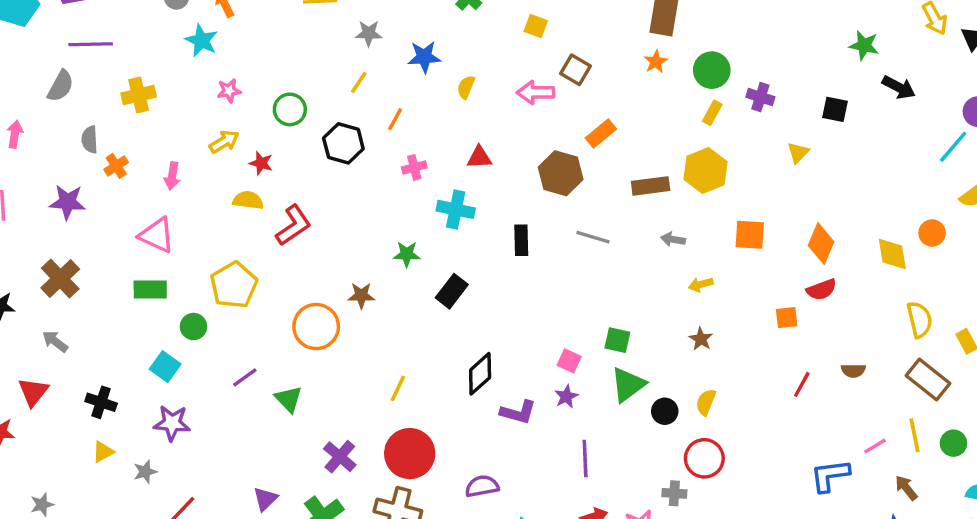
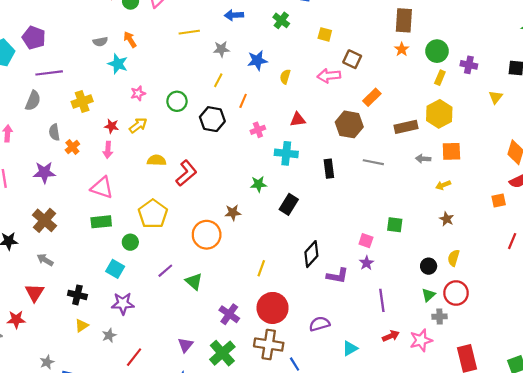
red star: (261, 163) -> (112, 126), moved
orange square: (750, 235) -> (451, 151), moved
green triangle: (628, 385) -> (428, 295), moved, size x0.6

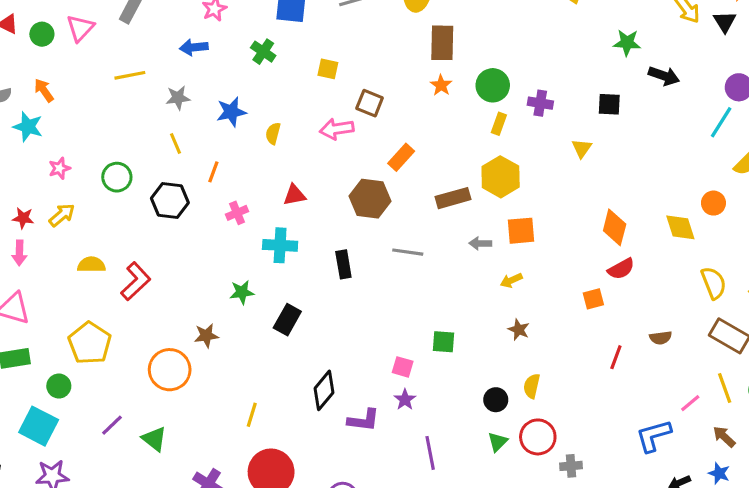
yellow line: (218, 80) -> (176, 143), turned -48
cyan square: (115, 269) -> (39, 426), size x1.4
gray cross: (440, 317) -> (571, 466), moved

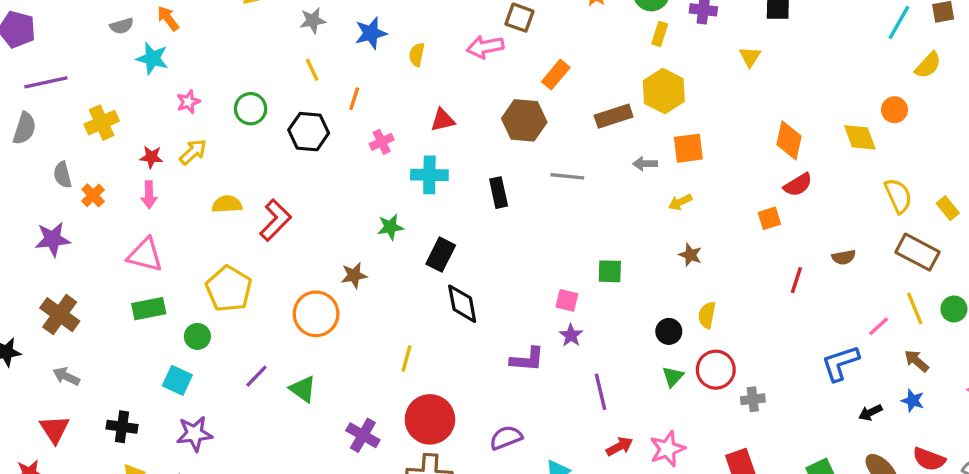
black diamond: (324, 390) -> (462, 304), moved, turned -48
cyan square: (39, 426) -> (177, 380), size x0.7

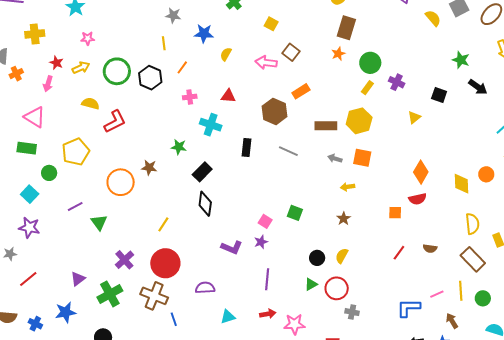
green circle: (251, 109) -> (117, 71), moved, size x1.4

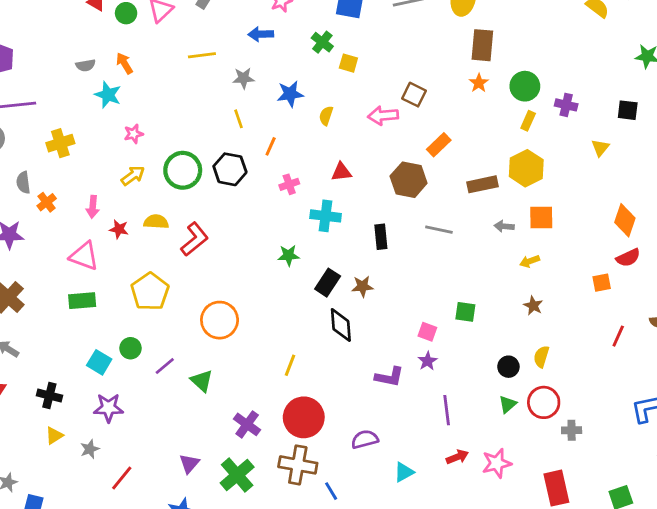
yellow square: (271, 24) -> (348, 63), moved
red star: (56, 63) -> (119, 229), moved
brown star: (149, 168) -> (362, 286), moved
green circle: (49, 173) -> (130, 348), moved

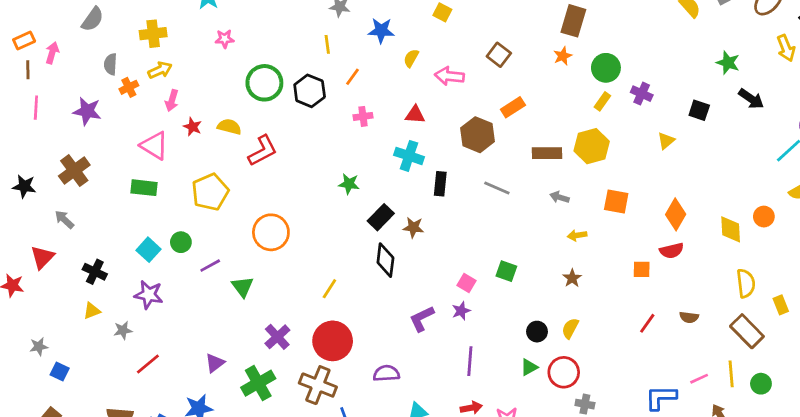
pink arrow: (383, 116) -> (449, 76), moved
yellow arrow: (133, 176) -> (160, 70), moved
cyan cross: (326, 216) -> (409, 156), moved
orange square: (541, 218) -> (616, 202), moved
purple L-shape: (389, 377) -> (422, 319), turned 132

